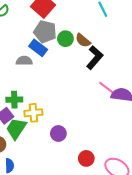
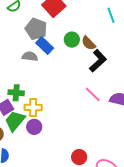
gray pentagon: (45, 32) -> (36, 29), moved
pink line: (107, 88) -> (93, 94), moved
purple circle: (58, 133) -> (34, 127), moved

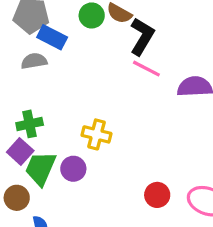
pink line: (93, 94) -> (146, 69), moved
yellow cross: (33, 107) -> (96, 134), moved, turned 30

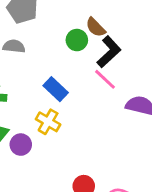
green circle: (92, 15) -> (77, 40), moved
blue rectangle: (52, 37) -> (56, 89), moved

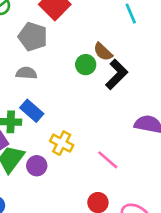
pink line: (105, 79) -> (108, 160), moved
blue rectangle: (56, 89) -> (32, 111), moved

